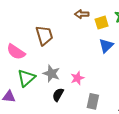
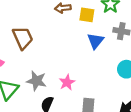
yellow square: (102, 23) -> (87, 15), turned 32

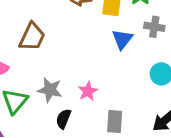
brown trapezoid: (23, 38) -> (32, 37), turned 50

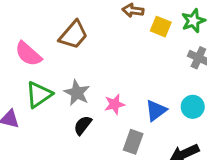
blue triangle: (122, 39) -> (156, 110), moved

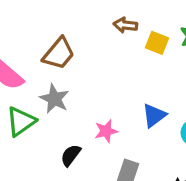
gray star: (77, 93) -> (54, 99), moved
blue triangle: (156, 110) -> (154, 115), moved

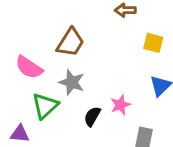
yellow square: (157, 43) -> (153, 43), moved
black semicircle: (71, 155) -> (92, 116), moved

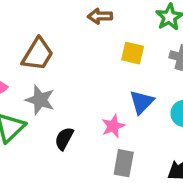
pink star: (120, 105) -> (113, 126), moved

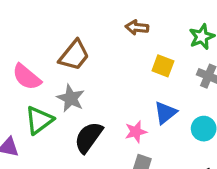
black semicircle: (64, 139) -> (89, 137), size x1.5

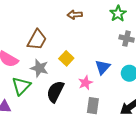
yellow square: (163, 66) -> (66, 58), moved, turned 32

